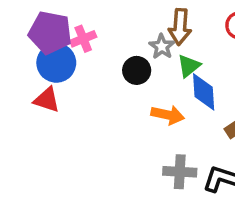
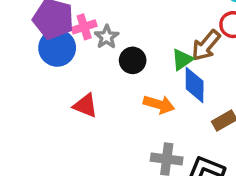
brown arrow: (180, 27) -> (206, 46), moved, turned 32
gray star: (162, 47) -> (107, 37), moved
red triangle: (47, 100) -> (85, 106), moved

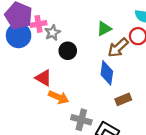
green triangle: (182, 60) -> (104, 29), moved
orange arrow: (159, 104) -> (59, 97), moved
red triangle: (85, 106) -> (43, 78), moved

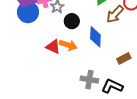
blue diamond: (107, 73) -> (95, 37), moved
orange arrow: (59, 97) -> (68, 45), moved

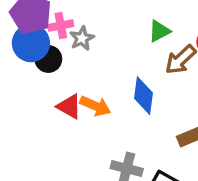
black circle: (72, 21) -> (48, 59), moved

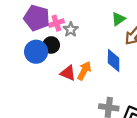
blue circle: (31, 43) -> (36, 52), moved
orange arrow: (95, 106) -> (84, 71), turned -78

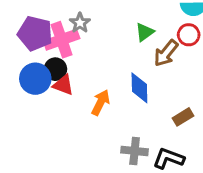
pink cross: (56, 23) -> (62, 40), size x1.6
gray star: (71, 29) -> (80, 23), moved
red triangle: (68, 73) -> (63, 85), moved

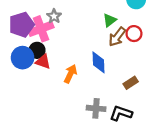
green triangle: (145, 32) -> (110, 20), moved
purple pentagon: (35, 33) -> (22, 25), turned -30
red circle: (189, 35) -> (134, 34), moved

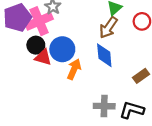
brown arrow: (117, 37) -> (108, 28), moved
blue circle: (23, 58) -> (62, 49), moved

